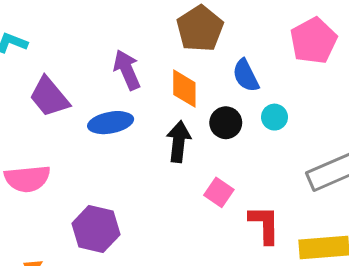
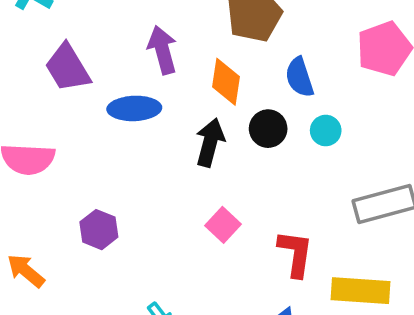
pink square: (219, 192) -> (223, 225), moved
purple hexagon: (96, 229) -> (99, 230), size x0.7

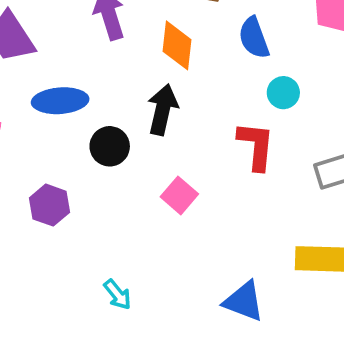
blue ellipse: (134, 108) -> (60, 101), moved
black circle: (268, 129) -> (110, 146), moved
red L-shape: (295, 254) -> (256, 146), moved

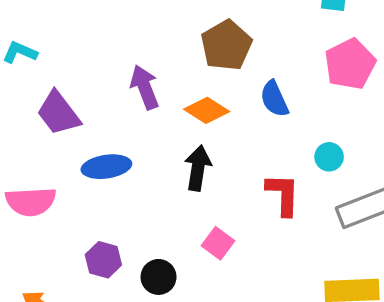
orange diamond: (177, 45) -> (207, 110), turned -60
cyan circle: (283, 93) -> (329, 157), moved
black circle: (110, 146) -> (159, 277), moved

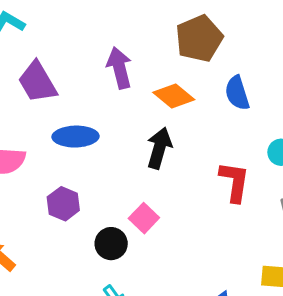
pink square: (218, 243) -> (144, 218), moved
purple hexagon: (103, 260) -> (63, 204), moved

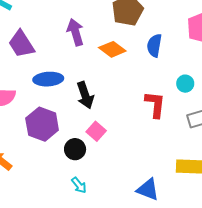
blue semicircle: (237, 93) -> (154, 45), turned 30
black arrow: (159, 148) -> (85, 95), moved, turned 148
purple hexagon: (63, 204) -> (42, 124), size x1.5

